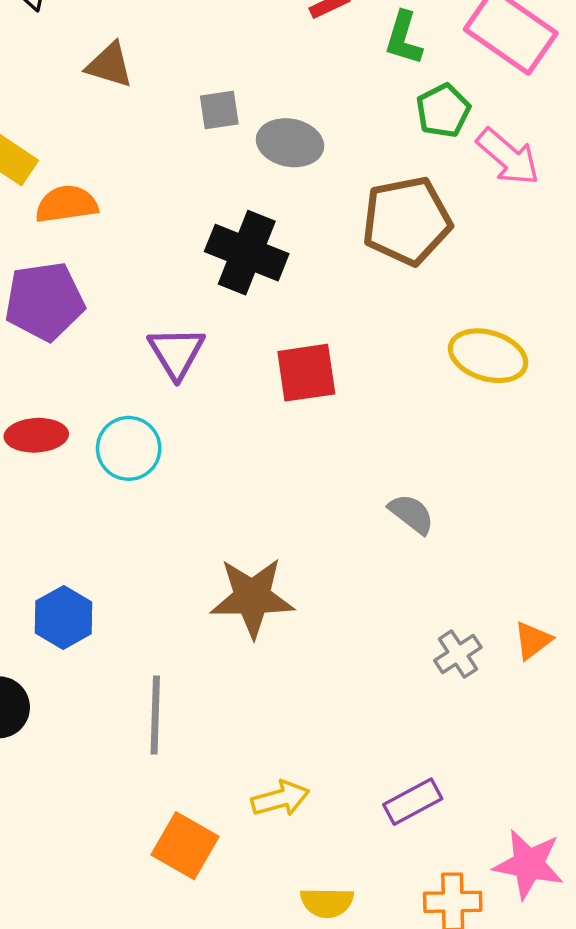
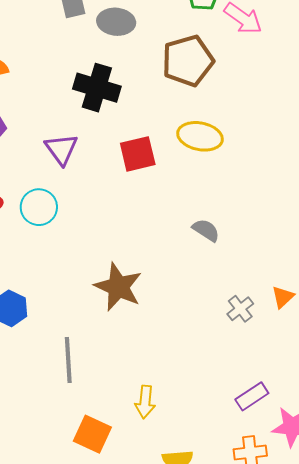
yellow ellipse: (488, 356) -> (200, 136), moved
brown star: (252, 597) -> (118, 287), turned 30
yellow arrow: (280, 799) -> (145, 402), turned 116
purple rectangle: (413, 802) -> (252, 396), moved

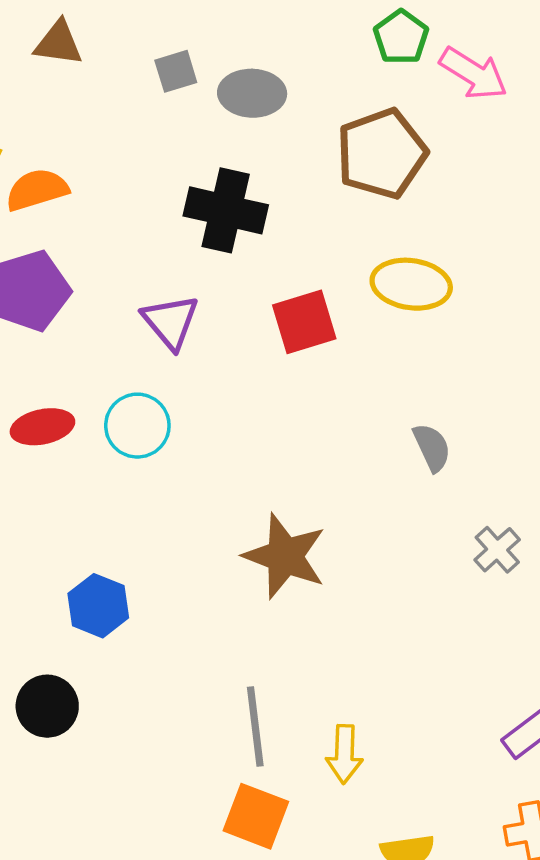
gray semicircle: (206, 230) -> (432, 447), turned 36
gray cross: (240, 309) -> (497, 550), moved
gray line: (68, 360) -> (255, 726), moved

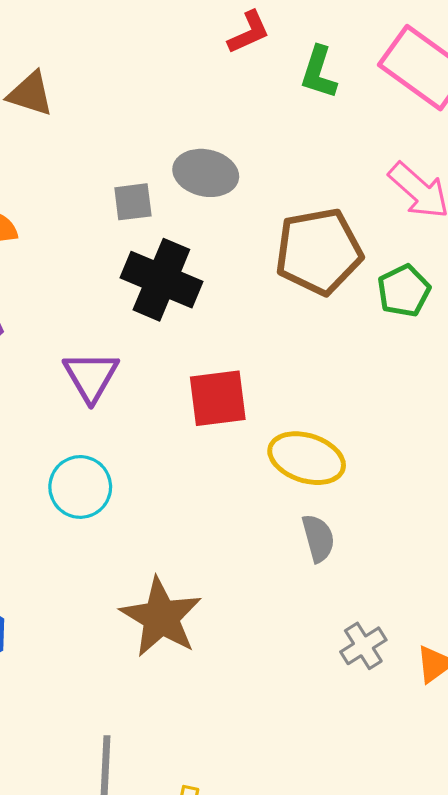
green pentagon: (401, 37) -> (404, 291), moved
gray square: (176, 71) -> (133, 202), moved
yellow ellipse: (411, 284) -> (307, 458), moved
cyan circle: (137, 426) -> (80, 487), moved

